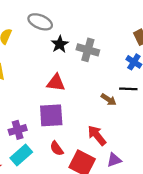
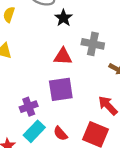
gray cross: (88, 50) -> (93, 44), moved
red semicircle: (57, 149) -> (60, 134), moved

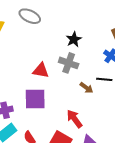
black star: (63, 18) -> (74, 39), moved

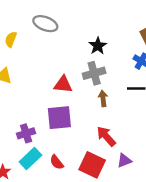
gray cross: (69, 63) -> (94, 73), turned -30
brown arrow: (86, 88) -> (103, 99), moved, turned -128

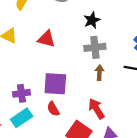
black star: (98, 46) -> (92, 20), moved
red triangle: (63, 84) -> (46, 39), moved
red semicircle: (57, 162) -> (53, 109), moved

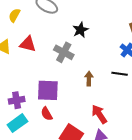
red triangle: (46, 39) -> (28, 44), moved
gray cross: (95, 47) -> (64, 52), moved, turned 36
red arrow: (96, 109) -> (99, 114), moved

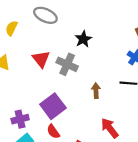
red triangle: (28, 44) -> (41, 59), moved, turned 42
purple square: (48, 90) -> (53, 106), turned -35

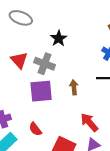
purple square: (53, 106) -> (41, 91), moved, turned 35

